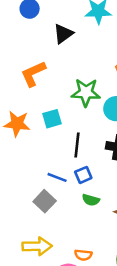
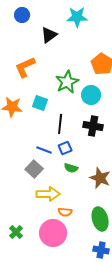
green star: (86, 92) -> (67, 82), turned -30
cyan square: (52, 119) -> (40, 103), turned 35
yellow arrow: (37, 246) -> (48, 194), moved

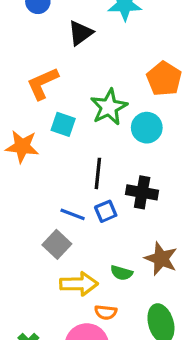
cyan square: (40, 103) -> (63, 124), moved
black cross: (93, 126) -> (142, 192), moved
green semicircle: (71, 168) -> (122, 273), moved

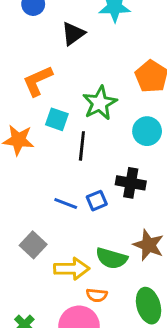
cyan circle: (147, 128) -> (147, 131), moved
black line: (98, 173) -> (82, 146), moved
gray square: (57, 244) -> (33, 245), moved
green semicircle: (122, 273) -> (112, 258), size x1.5

